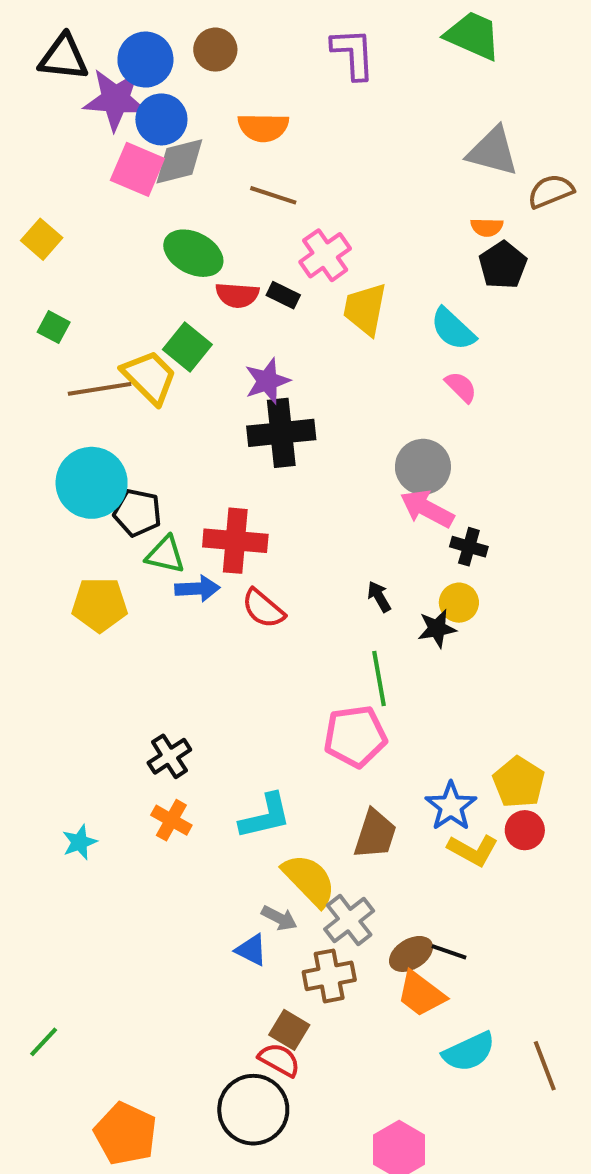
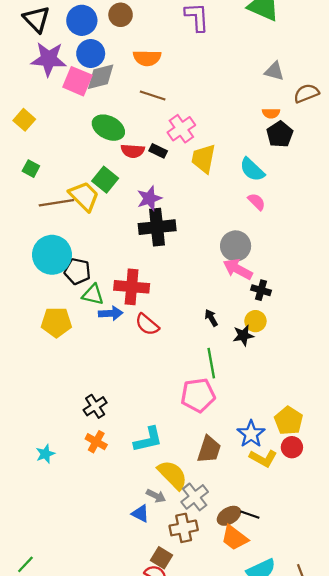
black triangle: (64, 58) -> (36, 19), turned 40
purple star: (116, 99) -> (49, 59), moved
gray triangle: (493, 151) -> (274, 71), size x0.7

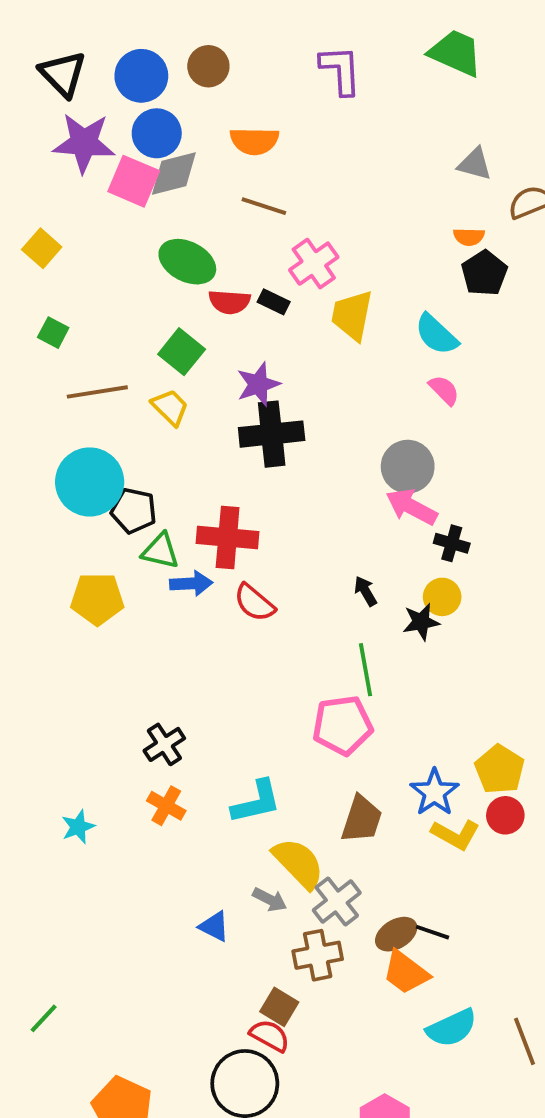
yellow trapezoid: (84, 196) -> (170, 407), moved, size x0.7
blue triangle: (140, 514) -> (214, 926), moved

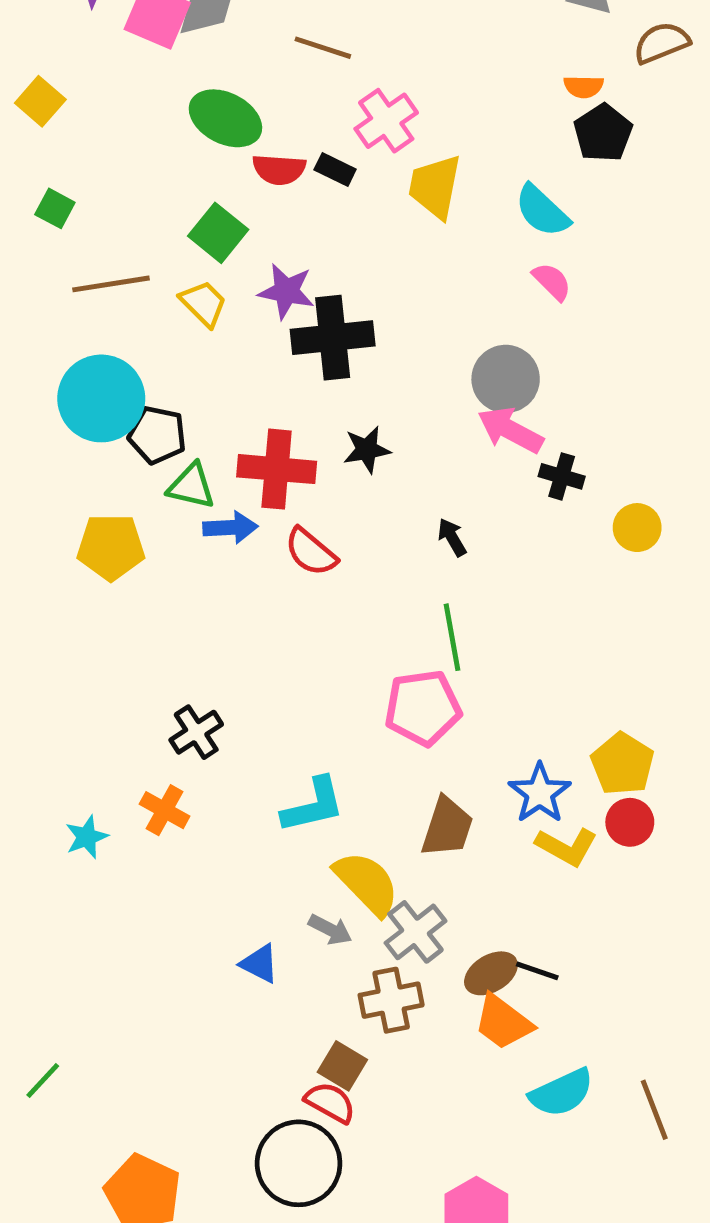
purple star: (258, 384) -> (286, 291), moved, turned 30
yellow circle: (442, 597) -> (637, 528), moved
black star: (421, 622) -> (367, 450), moved
orange cross: (166, 806) -> (165, 810), moved

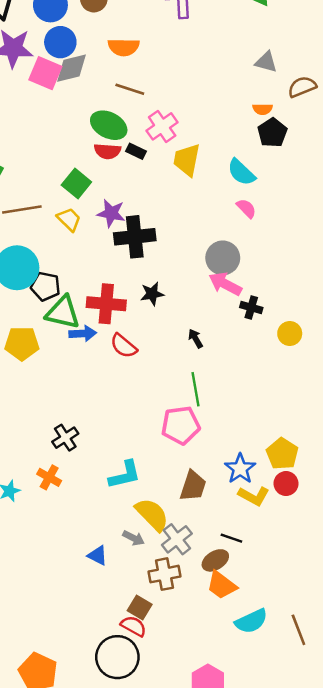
green ellipse: (225, 118) -> (109, 125), moved
green triangle: (191, 486) -> (63, 312), size x1.4
black line: (537, 971) -> (231, 538), moved

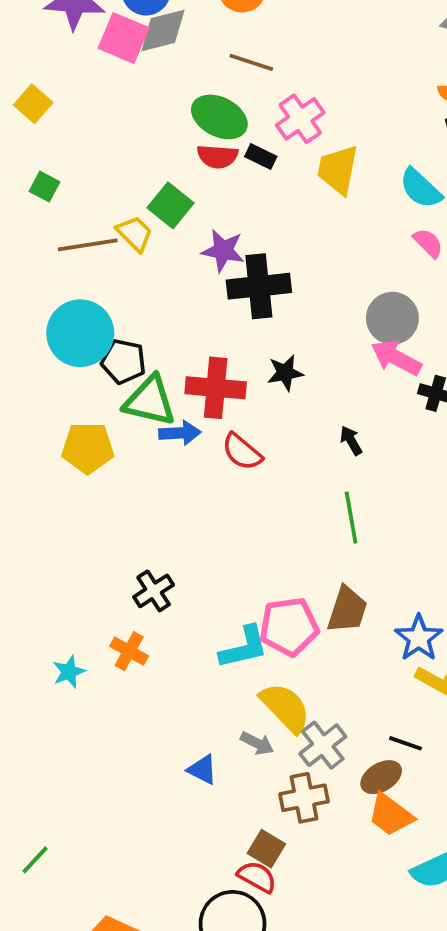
yellow trapezoid: (69, 219) -> (135, 234), moved
pink pentagon: (181, 425) -> (289, 627), moved
brown trapezoid: (193, 486) -> (347, 610), moved

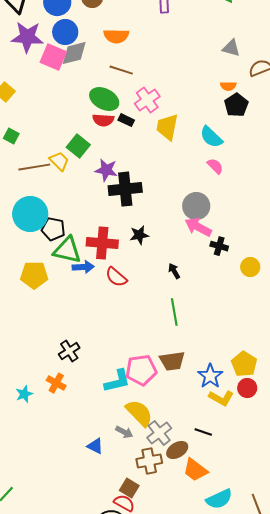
brown trapezoid: (347, 610) -> (172, 361), turned 64
brown ellipse: (381, 777) -> (177, 450), moved

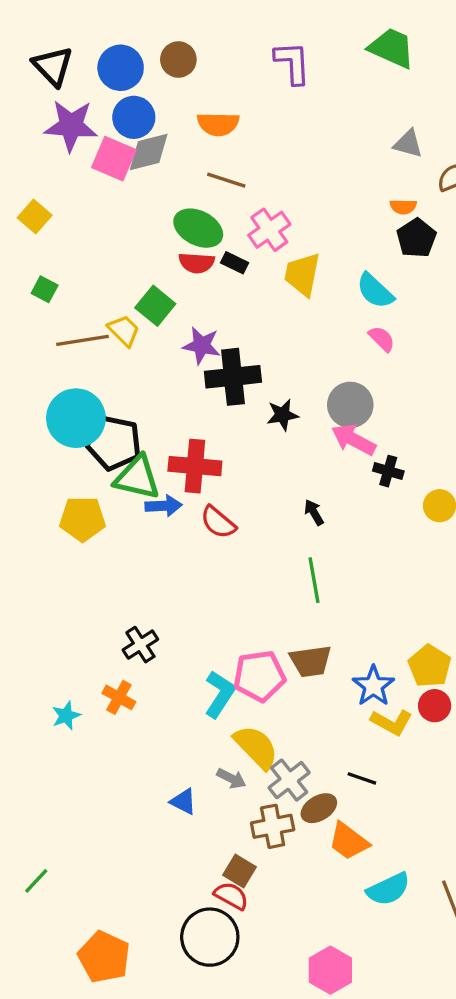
black pentagon: (53, 229) -> (114, 443), size x1.4
black star: (139, 235) -> (283, 415), moved
cyan L-shape: (117, 381) -> (220, 694), turned -44

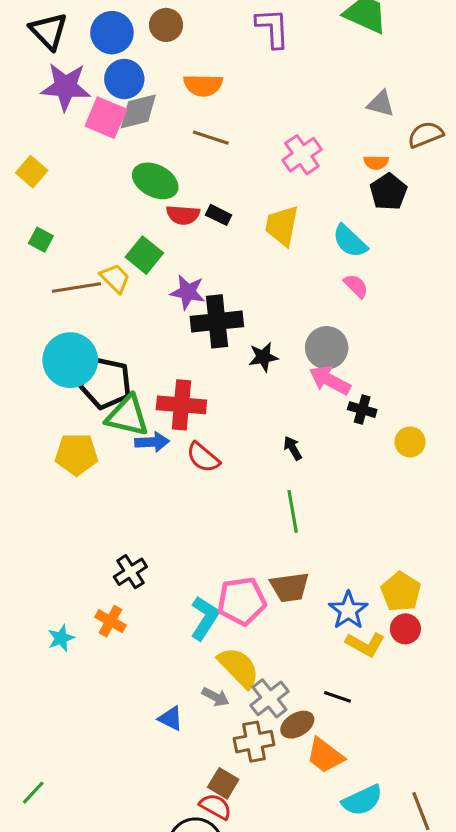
green ellipse: (198, 228) -> (155, 181), moved
pink cross: (269, 230) -> (302, 155), moved

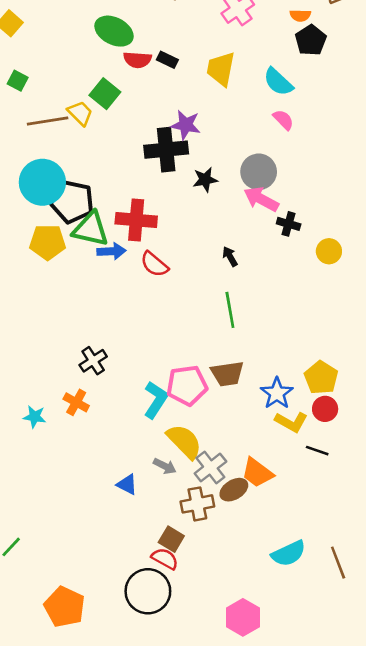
purple star: (188, 292) -> (186, 125), moved
yellow pentagon: (76, 454) -> (48, 242), moved
cyan star: (61, 638) -> (35, 417), turned 30
black line: (337, 697) -> (317, 451), moved
orange trapezoid: (325, 756) -> (257, 473), moved

